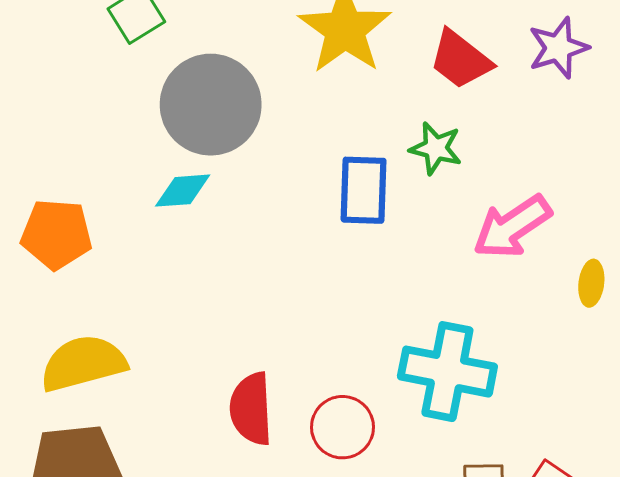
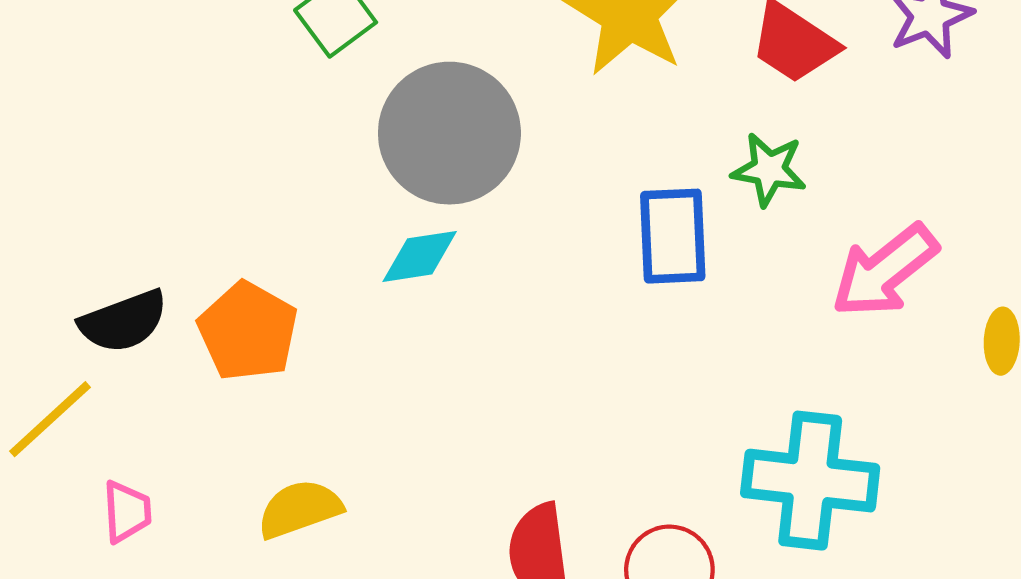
orange pentagon: (56, 234) -> (248, 331), turned 30
yellow semicircle: (83, 363) -> (300, 509), size x0.7

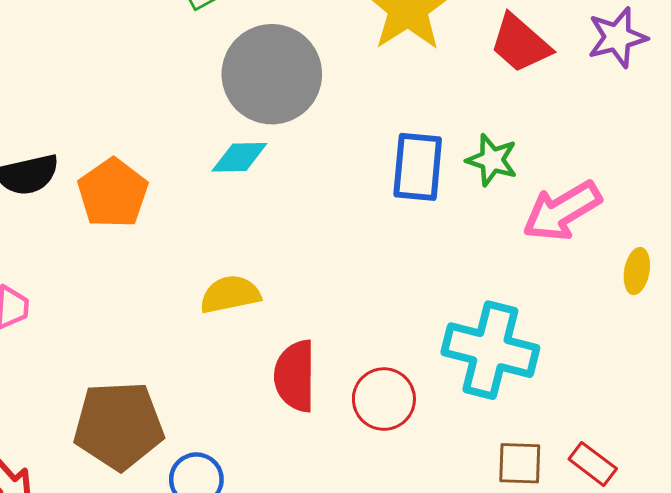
green star: (769, 170) -> (492, 160), moved
yellow semicircle: (300, 509) -> (230, 294), moved

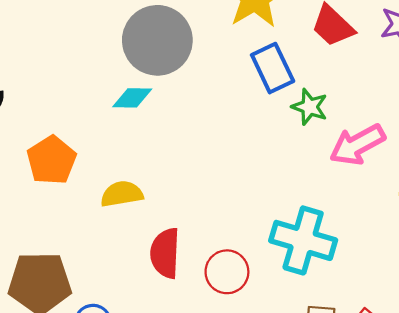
blue rectangle: (418, 167) -> (273, 68), moved, turned -33
orange pentagon: (113, 193) -> (52, 160), moved

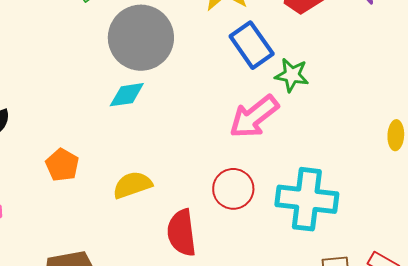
pink arrow: (357, 145) -> (254, 117), moved
orange pentagon: (52, 160) -> (62, 165), size x0.7
red circle: (227, 272) -> (233, 189), moved

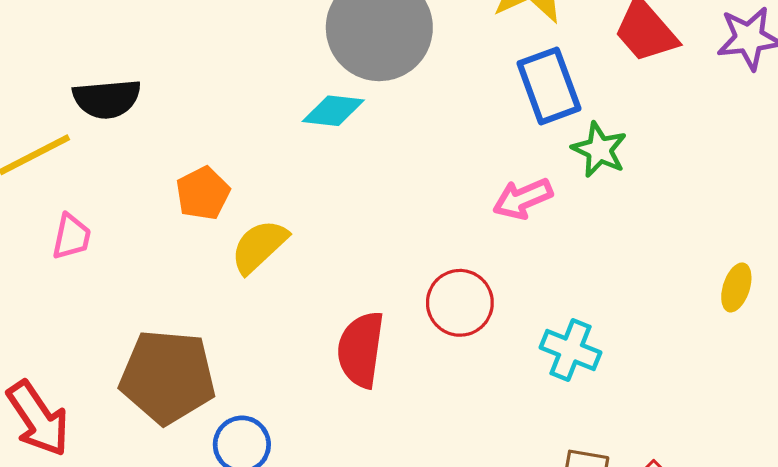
pink arrow: (254, 117) -> (523, 199), size x0.7
yellow semicircle: (132, 185) -> (259, 246), moved, turned -39
cyan cross: (307, 199) -> (570, 350), size x0.6

